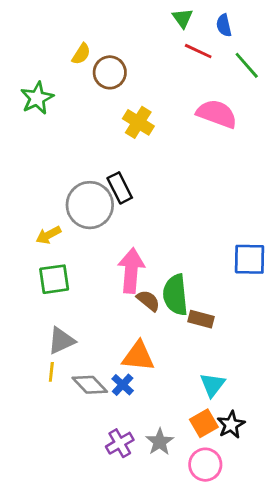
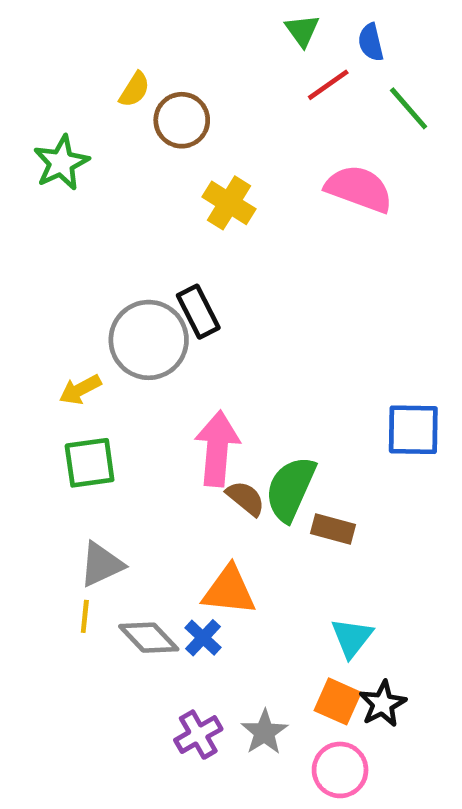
red line: (198, 51) -> (328, 85), turned -60
green semicircle: (175, 295) -> (290, 489), turned 30
orange square: (204, 423) -> (338, 701), turned -36

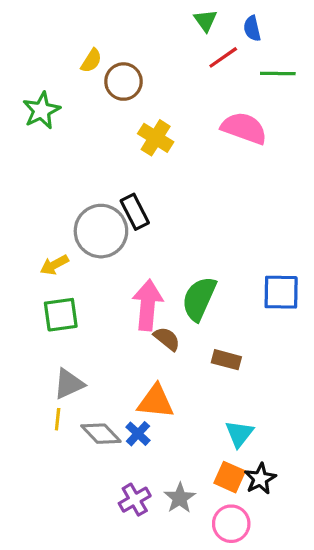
green line: (409, 108) -> (278, 73), turned -48
green semicircle: (290, 489) -> (199, 299), moved

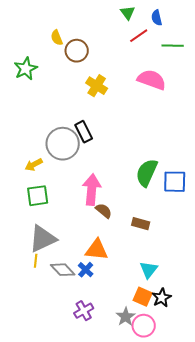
yellow semicircle: (91, 61) -> (57, 38), turned 126
green semicircle: (199, 299) -> (147, 173), moved
gray triangle: (69, 384) -> (43, 239), size x1.4
gray star: (180, 498) -> (126, 317), moved

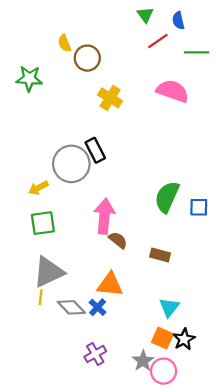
green star: (26, 69) -> (29, 79), turned 30
blue square: (175, 182) -> (199, 207), size x0.7

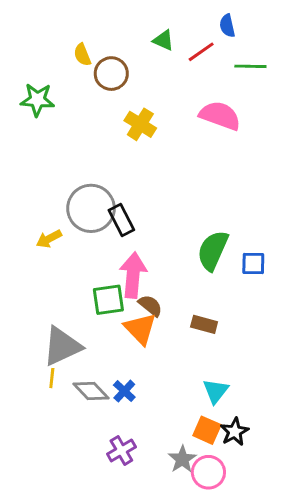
green triangle: (145, 15) -> (163, 40), moved, turned -30
black rectangle: (95, 150) -> (121, 220), moved
green square: (43, 223) -> (108, 300), moved
orange triangle: (110, 285) -> (140, 329), moved, turned 40

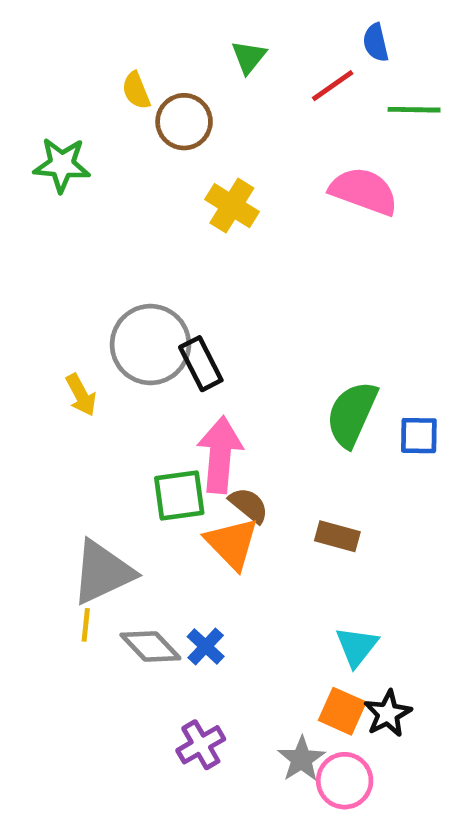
green triangle: (163, 40) -> (249, 57), moved, turned 45
yellow arrow: (49, 239) -> (81, 395), turned -90

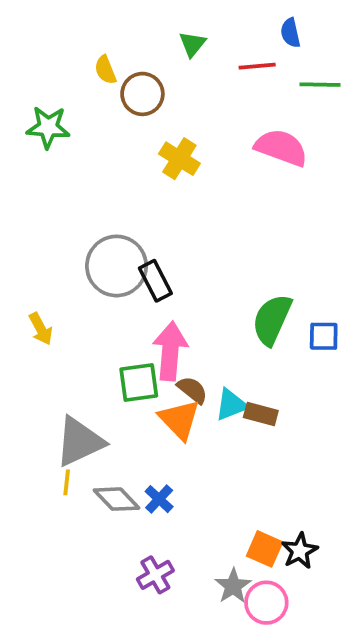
red line: (333, 86) -> (257, 66), turned 30
yellow arrow: (81, 395) -> (41, 329), moved
cyan triangle: (357, 646) -> (231, 405), moved, turned 30

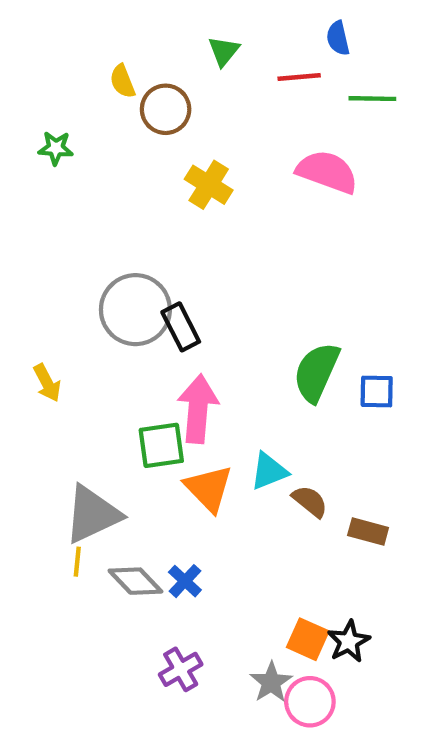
green star: (48, 127) -> (56, 148), size x0.7
brown semicircle: (192, 390) -> (310, 501), moved
brown rectangle: (261, 414) -> (368, 532), moved

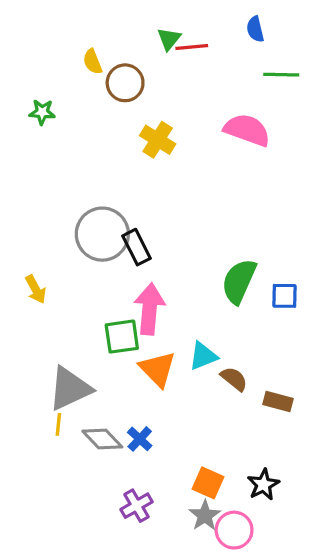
red line: (299, 77) -> (192, 47), moved
orange square: (308, 639) -> (208, 483), moved

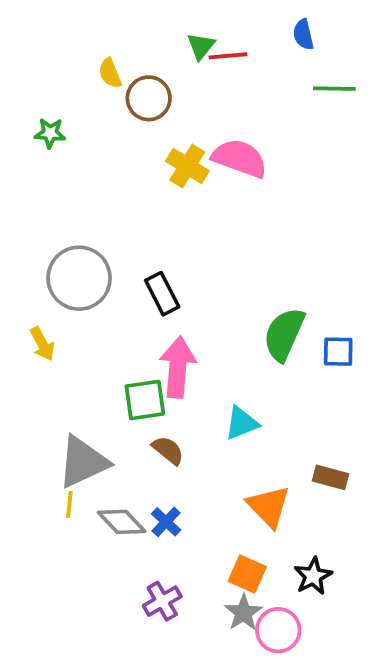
pink semicircle: (247, 130) -> (240, 158), moved
gray circle: (102, 234) -> (79, 278), moved
orange triangle: (158, 369) -> (269, 506), moved
brown semicircle: (234, 379) -> (168, 450), moved

